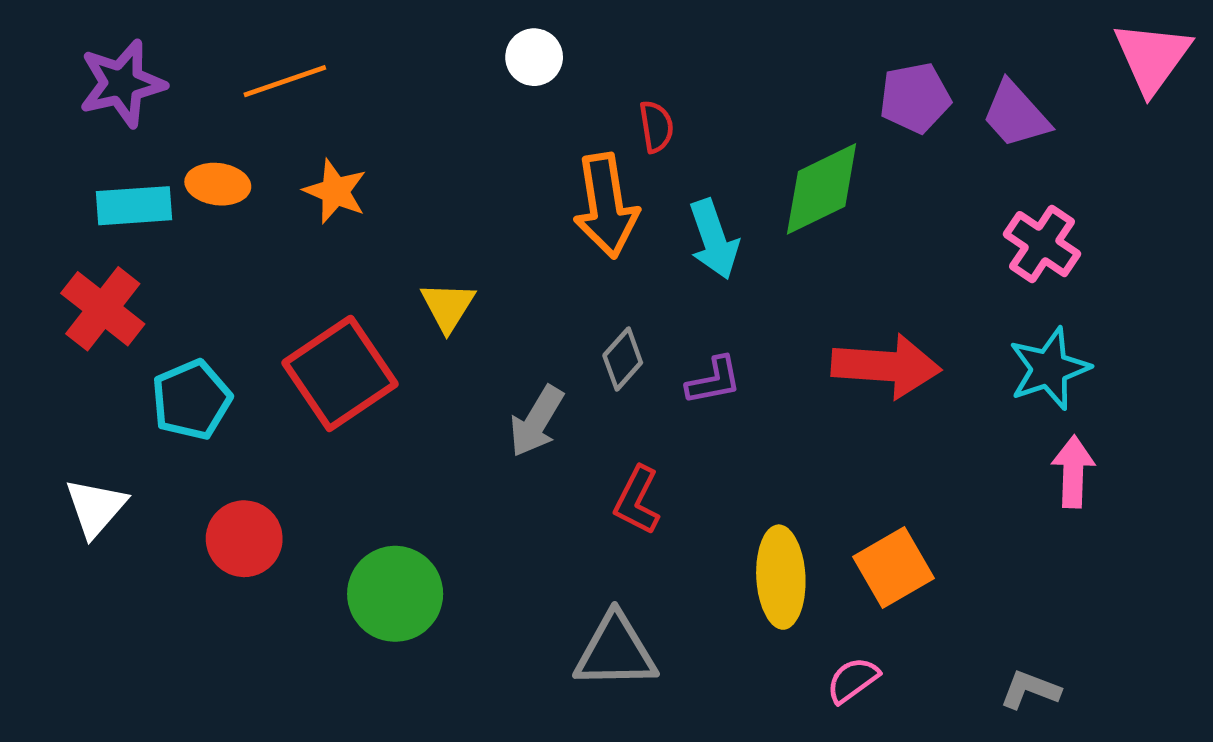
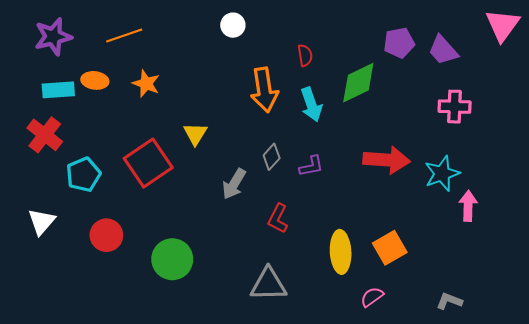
red semicircle: (656, 127) -> (305, 55), moved
pink cross: (1042, 244) -> (455, 107), turned -32
cyan star: (1049, 369) -> (442, 173), moved

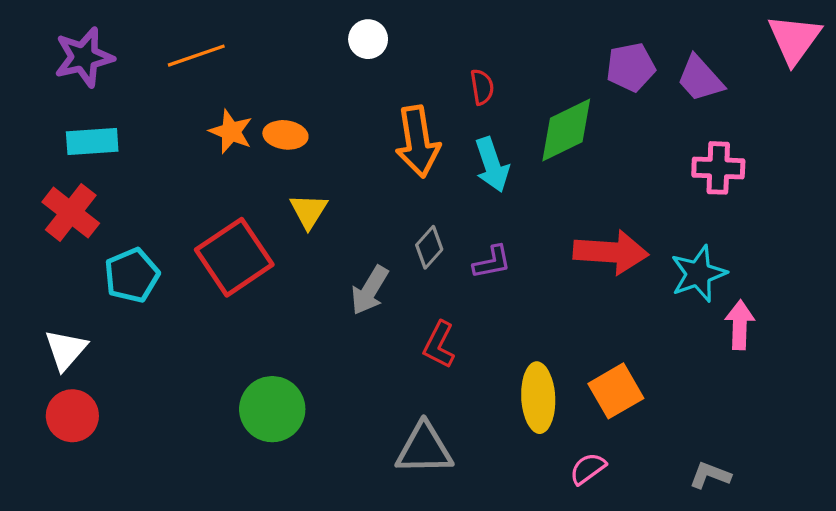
orange ellipse: (95, 80) -> (285, 135), moved
red circle: (106, 235) -> (72, 416), moved

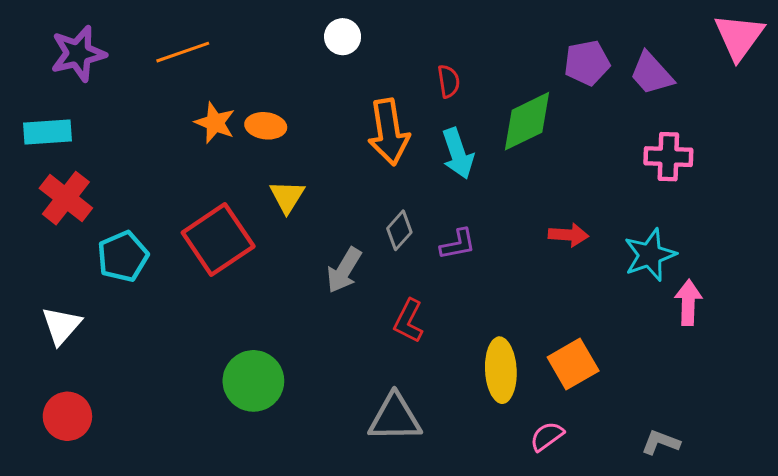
cyan rectangle: (92, 142) -> (47, 132), moved
red arrow: (611, 252) -> (568, 235), size x0.6
red circle: (72, 416) -> (67, 416), moved

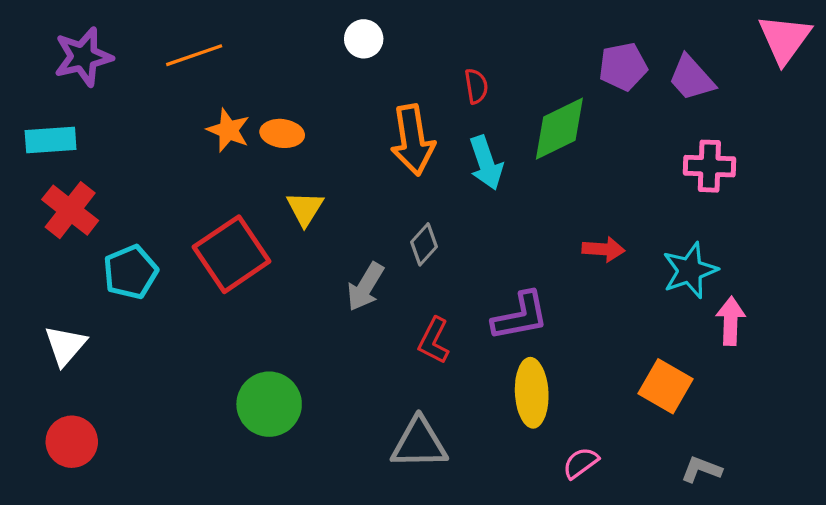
purple L-shape: (458, 244) -> (520, 316), moved, size x1.5
orange square: (573, 364) -> (665, 386), moved, turned -30

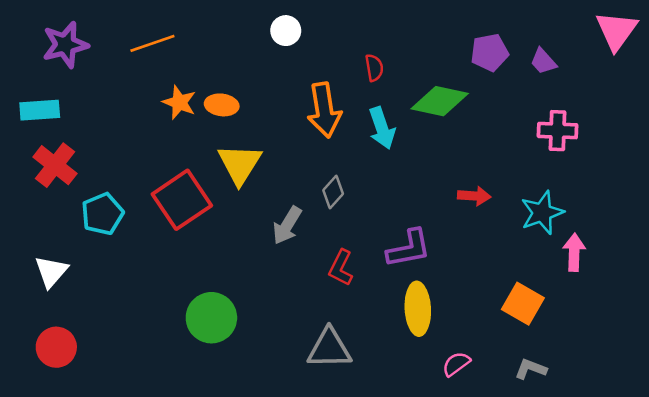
purple trapezoid: (692, 78) -> (543, 61), size x0.7
green diamond: (559, 129) -> (440, 101), turned 38
yellow triangle: (305, 208) -> (240, 164), size x1.5
gray L-shape: (701, 469) -> (531, 369), moved

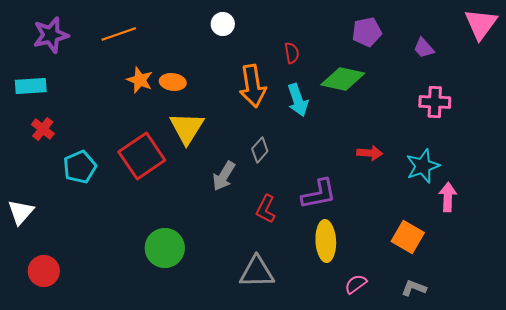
purple pentagon: (490, 52) -> (367, 32), moved
red cross: (55, 165) -> (43, 129), size x0.7
white triangle: (51, 272) -> (21, 212), moved

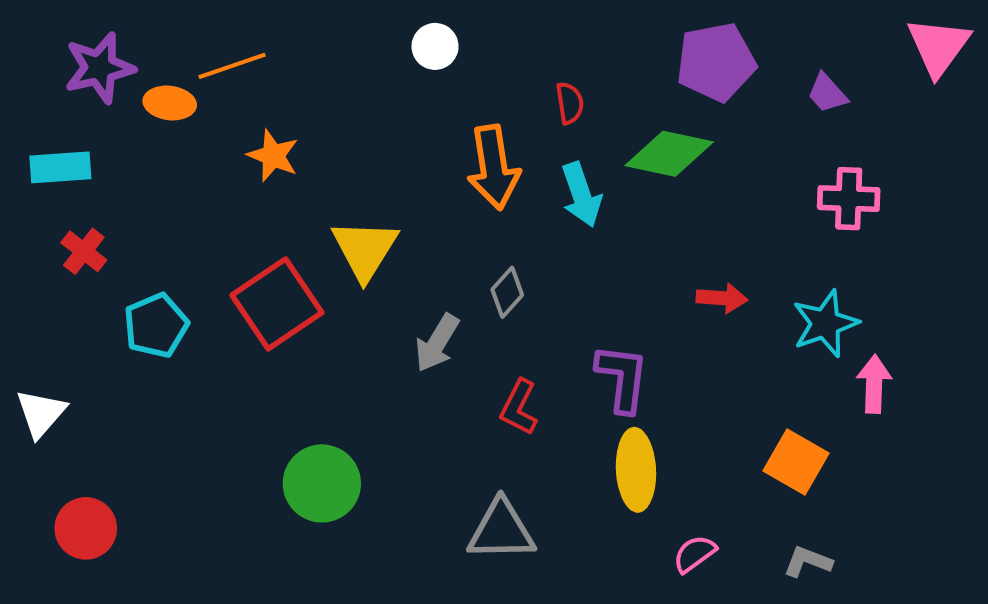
purple pentagon: (367, 32) -> (716, 62), size x1.4
orange ellipse: (173, 82) -> (170, 103), moved
purple L-shape: (319, 194) -> (622, 378), turned -72

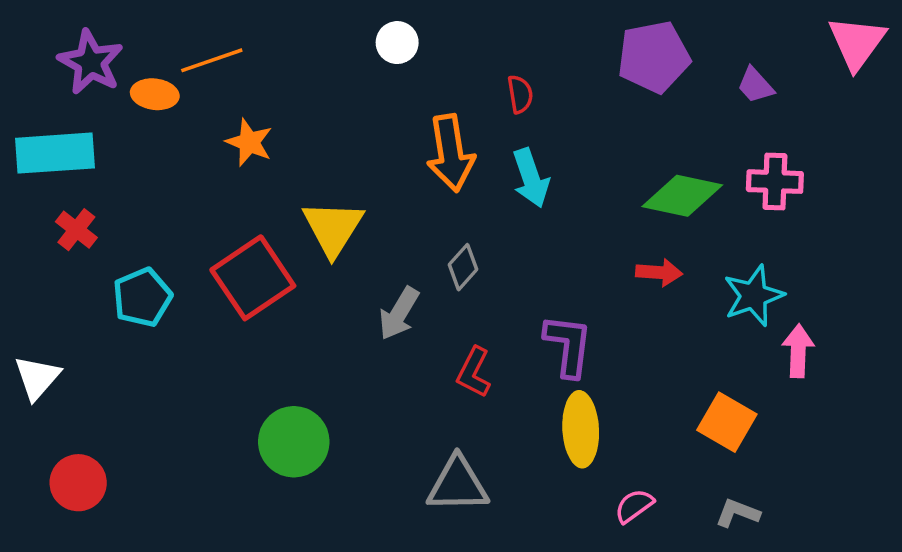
purple star: (99, 68) -> (91, 62), turned -30
green diamond: (669, 154) -> (682, 196), moved
cyan rectangle: (60, 167) -> (55, 153), size x1.4

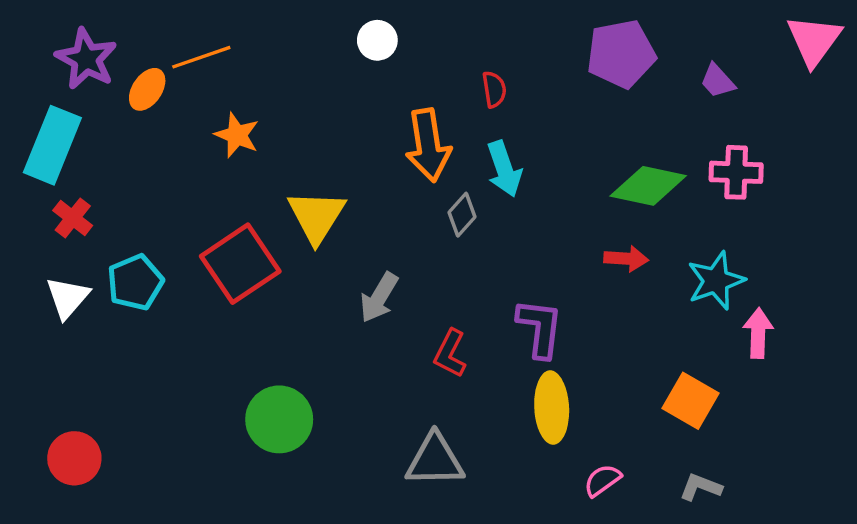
orange ellipse: (155, 94) -> (147, 89), turned -63
cyan rectangle: (55, 153) -> (52, 145), turned -64
gray diamond: (463, 267) -> (462, 215), moved
white triangle: (37, 378) -> (68, 298), moved

